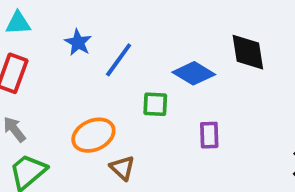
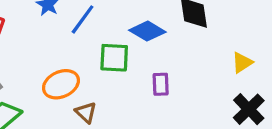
green square: (155, 104) -> (114, 58), size x1.4

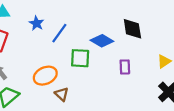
purple rectangle: (161, 84) -> (125, 67), moved

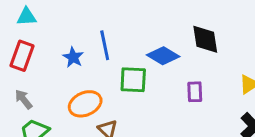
blue star: (37, 23) -> (73, 57), moved
blue line: (59, 33) -> (105, 45), turned -48

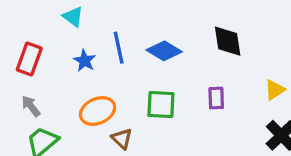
cyan triangle: (27, 17) -> (73, 17), moved, turned 40
blue diamond: (163, 56) -> (164, 51), moved
green square: (133, 80) -> (161, 105), moved

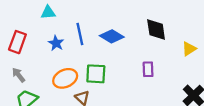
cyan triangle: (73, 17) -> (48, 12), turned -42
yellow triangle: (275, 90) -> (189, 49), moved
green square: (161, 105) -> (96, 74), moved

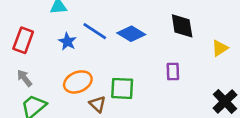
blue line: (80, 34) -> (95, 31), turned -45
green square: (96, 74) -> (122, 88), moved

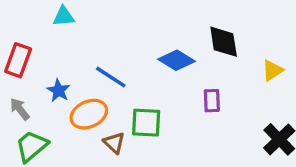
blue line: (95, 31) -> (111, 77), moved
blue diamond: (131, 34) -> (176, 60), moved
blue star: (67, 42) -> (59, 91), moved

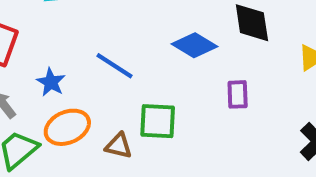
orange ellipse: (89, 114) -> (67, 127), moved
brown triangle: (114, 143) -> (119, 146), turned -30

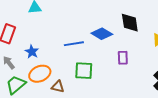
blue line: (114, 66) -> (74, 44), moved, turned -42
brown triangle: (119, 146) -> (58, 87), moved

